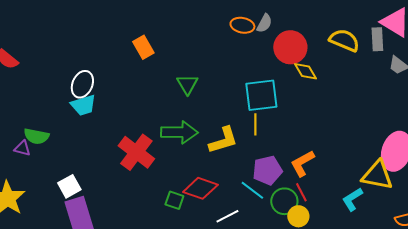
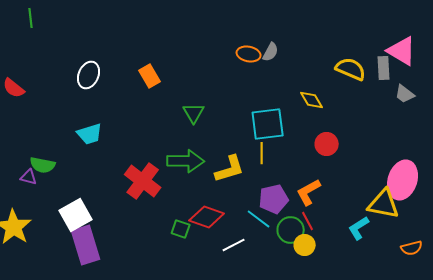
red circle: (290, 47) -> (327, 144), moved, size x0.7
white ellipse: (82, 84) -> (89, 75), moved
white square: (69, 186) -> (76, 215), size x1.4

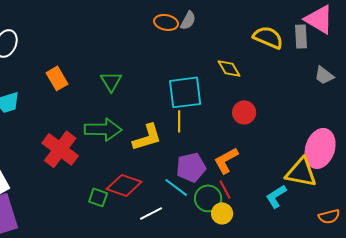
orange rectangle: (150, 76) -> (57, 78), moved
gray trapezoid: (405, 94) -> (324, 75), moved

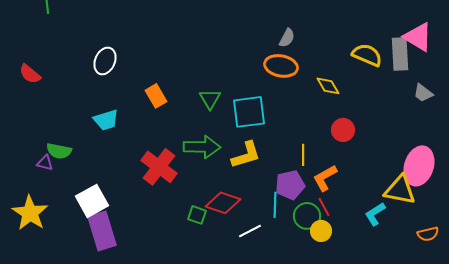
orange ellipse: (166, 22) -> (281, 66), moved, size x1.4
gray rectangle: (301, 36) -> (400, 54), size x1.4
cyan square: (185, 92) -> (249, 112), moved
yellow line: (179, 121) -> (303, 155), moved
cyan line: (176, 187) -> (275, 205), turned 55

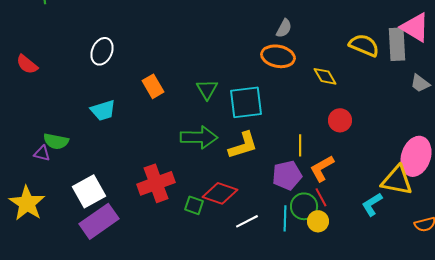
red cross: (159, 167) -> (156, 183), moved, turned 33
cyan line: (275, 205) -> (285, 218), moved
purple rectangle: (102, 231) -> (99, 221), turned 72

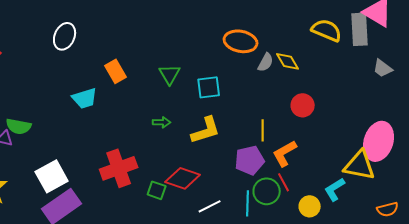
gray semicircle: (284, 28) -> (266, 62), moved
cyan square: (246, 102) -> (209, 87), size x0.7
cyan trapezoid: (103, 110) -> (85, 98), moved
green arrow: (199, 137) -> (162, 122), size x0.5
yellow circle: (318, 221) -> (310, 206), moved

